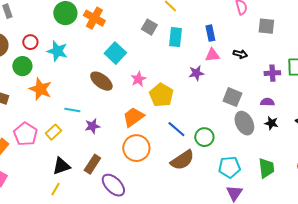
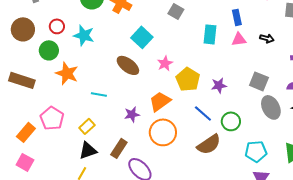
cyan rectangle: (175, 37) -> (210, 34), moved
purple star: (196, 73) -> (219, 85), moved
purple star: (92, 126) -> (132, 114), moved
yellow rectangle: (53, 132) -> (87, 126), moved

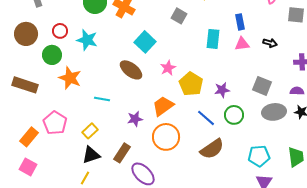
gray ellipse: (271, 107) -> (274, 112), turned -70
green circle: (231, 121) -> (234, 115), moved

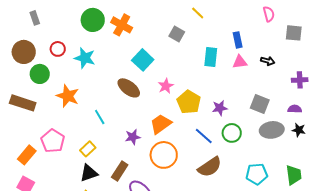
green circle: (52, 55) -> (40, 74), moved
cyan line: (102, 99) -> (100, 117), turned 49

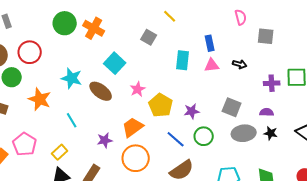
red circle: (58, 49) -> (30, 52), size x1.5
cyan star: (85, 58) -> (72, 78), moved

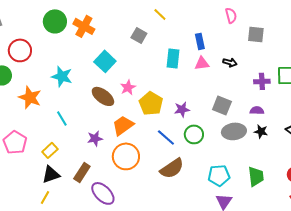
brown ellipse: (101, 91) -> (103, 96), moved

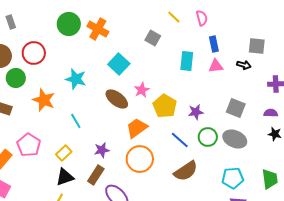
pink semicircle: (231, 15) -> (202, 18), moved
gray square: (256, 34) -> (257, 46), moved
gray ellipse: (234, 131) -> (235, 139), moved, turned 30
purple star: (95, 138) -> (102, 150), moved

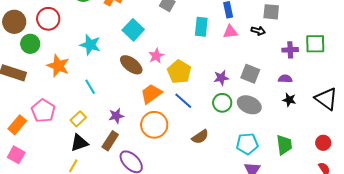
purple star: (196, 112) -> (221, 78), moved
blue line: (180, 140) -> (183, 101), moved
brown semicircle: (186, 171) -> (200, 137), size x0.7

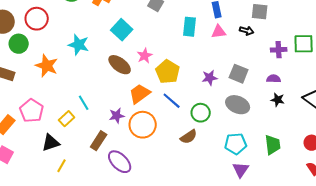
cyan line: (90, 87) -> (84, 103), moved
green circle: (222, 103) -> (201, 113), moved
purple star: (116, 116) -> (117, 116), moved
black triangle: (79, 143) -> (51, 143), moved

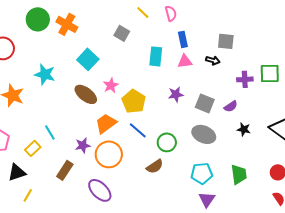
purple star: (210, 78) -> (176, 94), moved
purple semicircle: (274, 79) -> (231, 106), moved, turned 144
purple ellipse: (120, 162) -> (100, 190), moved

